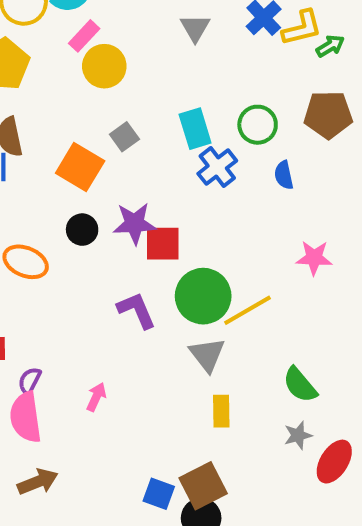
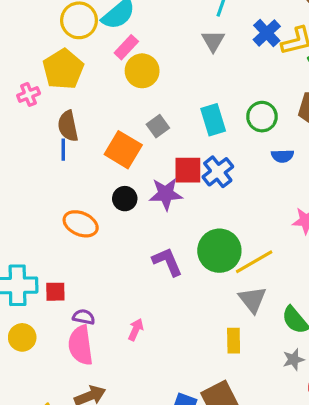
blue cross: (217, 167) -> (218, 172), moved
blue semicircle: (284, 175) -> (282, 156), turned -80
red square: (163, 244) -> (188, 170), moved
gray triangle: (207, 355) -> (253, 300), moved
purple semicircle: (30, 381) -> (84, 317), turned 75

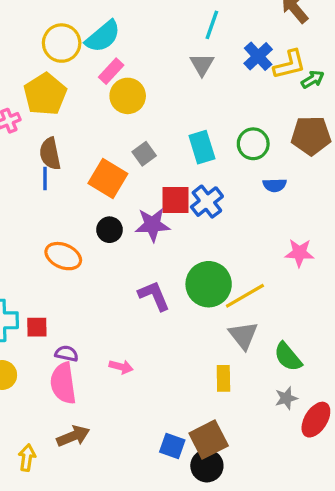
pink arrow: (136, 330) -> (121, 367), turned 80

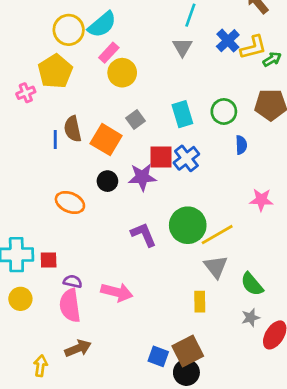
brown semicircle: (50, 154) -> (73, 129), moved
blue semicircle: (275, 185) -> (241, 145), turned -90
pink arrow: (121, 367) -> (117, 292), size x1.6

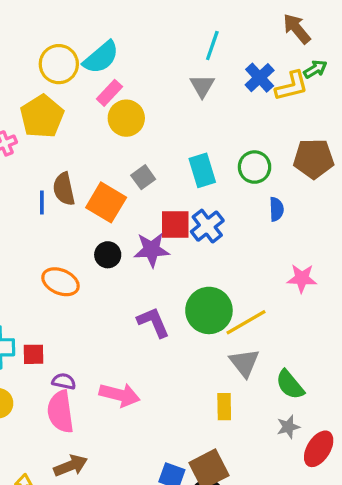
green arrow: (272, 59) -> (315, 69), moved

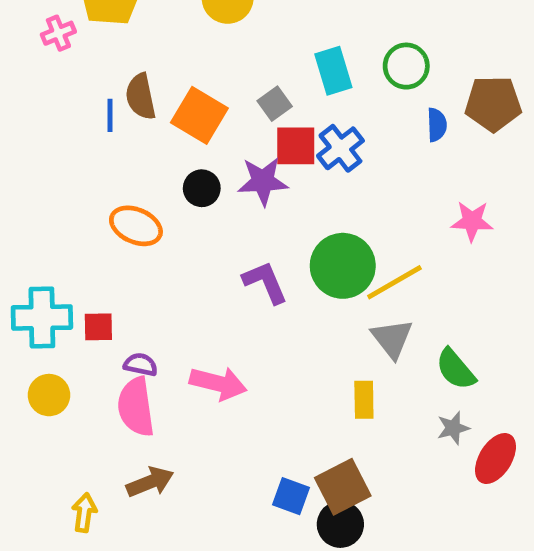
brown pentagon: (314, 159) -> (493, 104), moved
gray square: (143, 177) -> (275, 104), moved

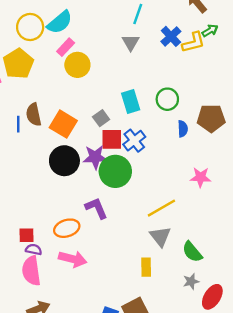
black circle: (202, 188) -> (64, 161), size x1.6
orange ellipse: (136, 226) -> (67, 228), moved, turned -40
green circle: (343, 266) -> (115, 171), moved
red square: (98, 327) -> (27, 235), moved

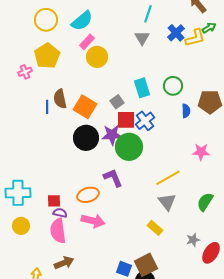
yellow circle: (30, 27) -> (46, 20), moved
green semicircle: (192, 252) -> (205, 202), moved, turned 72
yellow rectangle: (146, 267) -> (155, 228), turned -49

